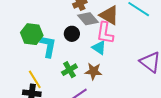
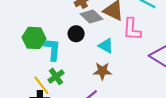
pink L-shape: (105, 33) -> (132, 29), moved
green cross: (69, 70) -> (56, 76), moved

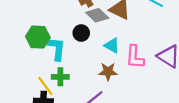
pink L-shape: (132, 29) -> (135, 57), moved
green cross: (56, 76) -> (60, 77), turned 35

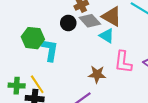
black circle: (81, 33) -> (68, 23), moved
cyan triangle: (112, 45) -> (107, 36), moved
green cross: (60, 77) -> (17, 86), moved

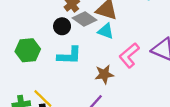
cyan L-shape: (50, 50) -> (69, 56), moved, turned 95
pink L-shape: (123, 62) -> (129, 55), turned 55

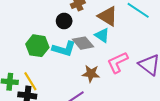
gray diamond: (84, 19) -> (83, 43), moved
green hexagon: (28, 50) -> (37, 46), moved

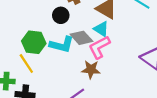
pink L-shape: (118, 62) -> (99, 47), moved
yellow line: (30, 81) -> (26, 64), moved

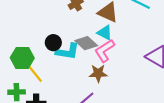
black circle: (61, 15) -> (53, 43), moved
green hexagon: (34, 42) -> (22, 58), moved

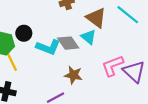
black circle: (53, 43) -> (24, 33), moved
pink L-shape: (105, 51) -> (113, 66), moved

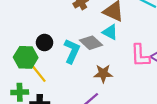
cyan L-shape: (48, 47) -> (72, 51), turned -75
pink L-shape: (113, 66) -> (140, 56), turned -60

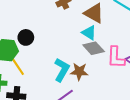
gray diamond: (91, 43) -> (94, 48), moved
cyan L-shape: (72, 51) -> (62, 70), moved

